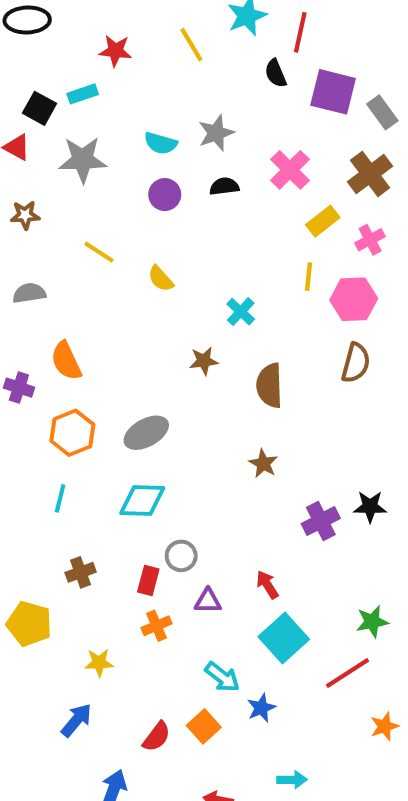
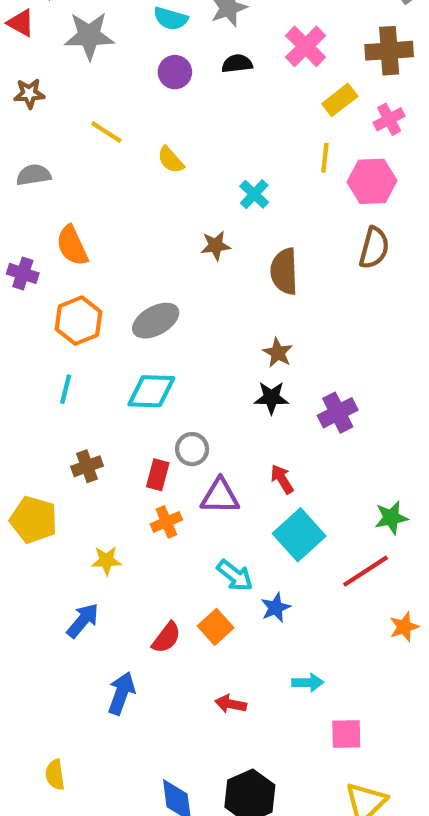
brown cross: (370, 174) -> (389, 51), turned 33
black star: (370, 507) -> (271, 398), moved
purple triangle: (208, 601) -> (220, 496), size x1.4

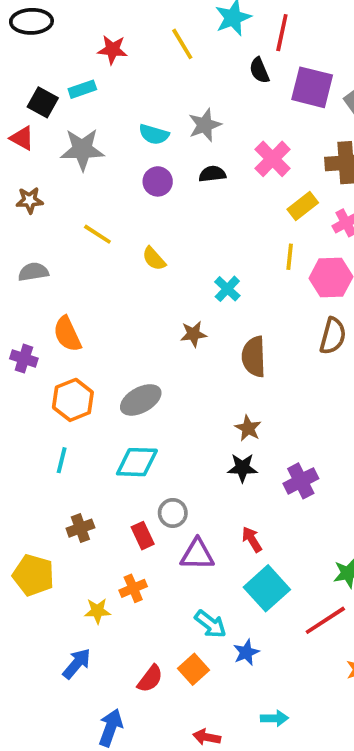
red rectangle: (158, 475) -> (143, 536), turned -40
orange cross: (166, 522) -> (133, 588), moved

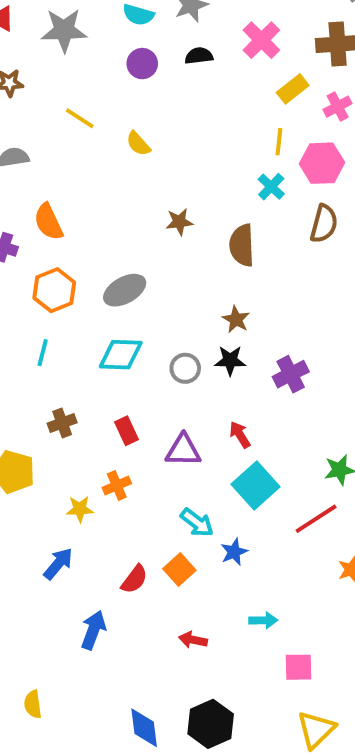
cyan cross: (227, 289) -> (271, 187), moved
gray circle: (173, 513) -> (185, 368), moved

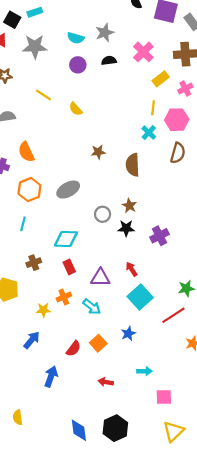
cyan diamond: (121, 355) -> (66, 239), moved
gray circle: (185, 368) -> (103, 214), moved
cyan arrow: (197, 523) -> (92, 307), moved

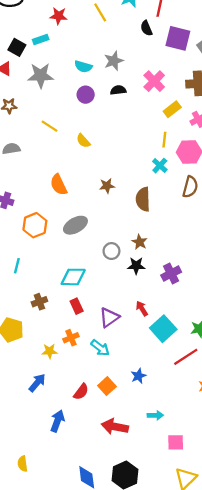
orange semicircle: (26, 152) -> (59, 185), moved
cyan line: (23, 224) -> (17, 266), moved
purple triangle: (100, 278) -> (109, 317), turned -36
cyan square: (140, 297) -> (163, 329), moved
red arrow: (106, 382) -> (115, 427), size x1.6

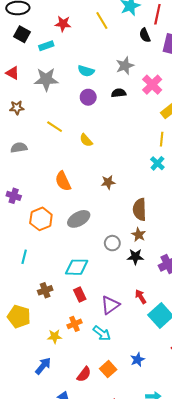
black square: (17, 47) -> (22, 34), moved
gray star: (114, 61) -> (125, 66), moved
brown semicircle: (143, 199) -> (140, 209), moved

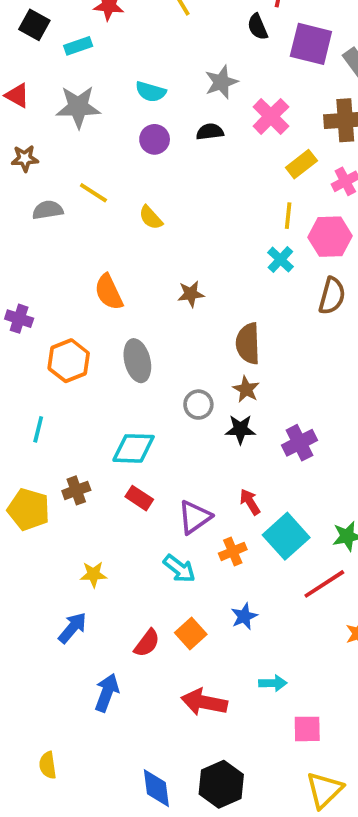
gray semicircle: (19, 148) -> (48, 210), moved
gray ellipse: (79, 219) -> (137, 361), turned -75
red rectangle: (80, 294) -> (139, 498), turned -32
yellow pentagon: (19, 317) -> (29, 509), moved
orange cross: (75, 324) -> (233, 551), moved

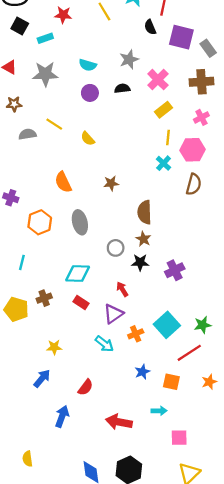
yellow rectangle: (301, 164) -> (164, 110), moved
red arrow: (250, 502) -> (122, 289), moved
orange square: (191, 634) -> (171, 382), moved, turned -36

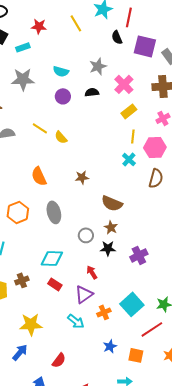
yellow line: (54, 124) -> (40, 128), moved
brown semicircle: (145, 212) -> (112, 203), turned -65
yellow star: (54, 347) -> (31, 324), size x1.6

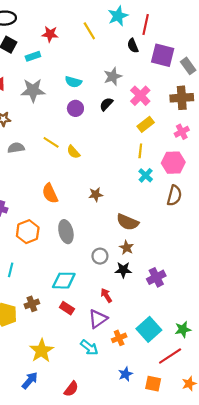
black semicircle: (92, 92) -> (106, 104), turned -40
yellow line: (133, 136) -> (140, 151), moved
yellow star: (31, 324) -> (41, 351), turned -30

